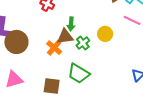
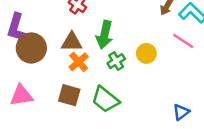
green arrow: (71, 24) -> (104, 35), size x1.5
brown triangle: (65, 37) -> (72, 42), moved
brown square: (52, 86) -> (69, 95), moved

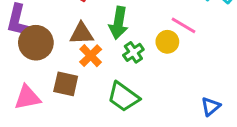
pink line: (183, 41) -> (183, 25), moved
brown square: (69, 95) -> (66, 84), moved

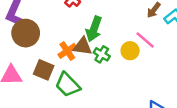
brown triangle: (82, 34) -> (83, 46), moved
green cross: (133, 52) -> (102, 54), turned -35
green trapezoid: (123, 97) -> (68, 85), moved

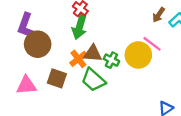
green arrow: (94, 29) -> (80, 27), moved
yellow circle: (130, 51) -> (138, 55), size x1.5
green trapezoid: (68, 85) -> (93, 80), moved

